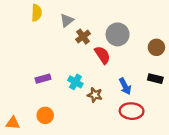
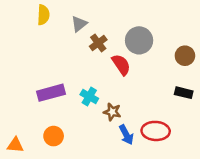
purple rectangle: (43, 79) -> (51, 93), size x1.5
blue arrow: (125, 86) -> (126, 135), moved

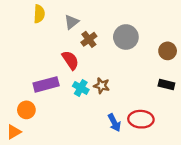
red semicircle: (121, 65) -> (70, 60), moved
brown star: (112, 112) -> (102, 86), moved
orange circle: (54, 136) -> (26, 110), moved
orange triangle: (15, 145) -> (14, 132), turned -35

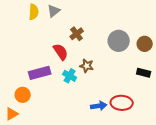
gray triangle: (72, 22) -> (54, 11), moved
gray circle: (126, 37) -> (119, 41), moved
brown star: (102, 86) -> (87, 66), moved
blue arrow: (114, 123) -> (99, 106), turned -70

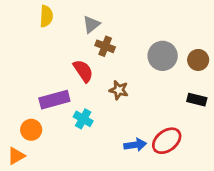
gray triangle: (54, 11) -> (91, 24), moved
brown cross: (77, 34) -> (105, 46), turned -32
cyan cross: (70, 76) -> (83, 119), moved
red ellipse: (122, 103) -> (167, 141), turned -40

